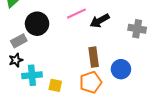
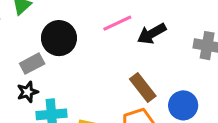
brown rectangle: (94, 57) -> (143, 87), turned -30

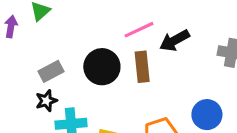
black circle: (59, 38) -> (102, 67), moved
brown rectangle: (143, 87) -> (142, 67), moved, turned 32

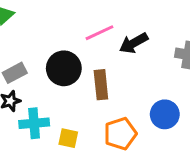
brown rectangle: (142, 67) -> (101, 85), moved

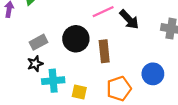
black arrow: (134, 43) -> (129, 20), turned -105

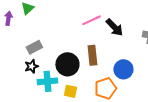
black circle: (76, 39) -> (67, 64), moved
blue circle: (153, 74) -> (123, 69), moved

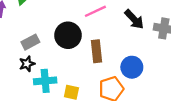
black arrow: (114, 27) -> (134, 19), moved
black circle: (67, 64) -> (68, 35), moved

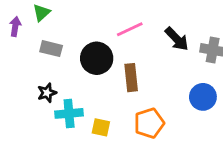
gray rectangle: (30, 42) -> (51, 49), moved, turned 42
blue circle: (132, 67) -> (203, 97), moved

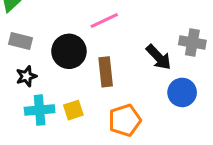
black arrow: (177, 39) -> (159, 57), moved
black star: (47, 93) -> (26, 76), moved
yellow square: (101, 127) -> (73, 110), moved, turned -30

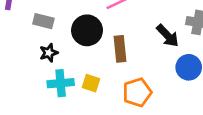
yellow square: (73, 110) -> (91, 83), turned 36

